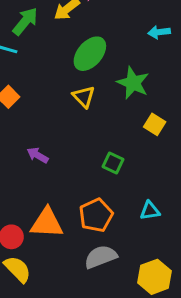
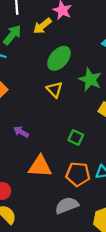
orange pentagon: (96, 215) -> (78, 174), moved, turned 30
orange triangle: (47, 223) -> (40, 166), moved

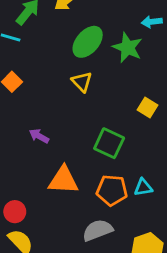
green star: (90, 79) -> (128, 48), moved
green square: (76, 137) -> (109, 143), size x1.5

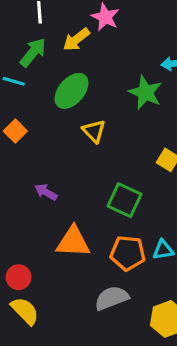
green ellipse: (88, 42) -> (72, 91), moved

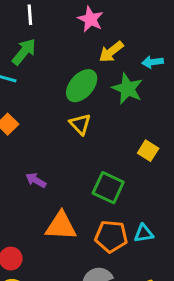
yellow arrow: (76, 40) -> (111, 52), moved
green ellipse: (72, 91) -> (82, 86), moved

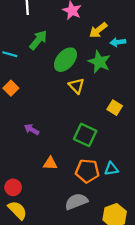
green arrow: (24, 52) -> (38, 40), moved
yellow arrow: (111, 52) -> (98, 30), moved
yellow triangle: (80, 124) -> (76, 86), moved
orange triangle: (61, 226) -> (50, 163), size x0.6

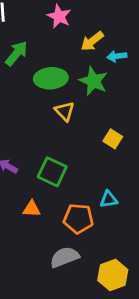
green ellipse: (65, 60) -> (51, 78), turned 45
green square: (85, 135) -> (52, 172), moved
cyan triangle: (111, 169) -> (109, 199), moved

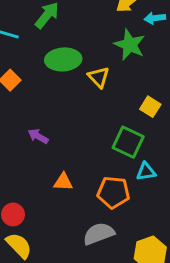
green ellipse: (51, 78) -> (63, 59), moved
green square: (52, 172) -> (128, 142), moved

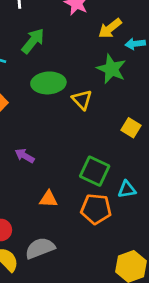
green square: (128, 142) -> (95, 171), moved
gray semicircle: (99, 234) -> (40, 248), moved

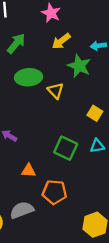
yellow arrow: (110, 28) -> (61, 41), moved
cyan triangle: (127, 189) -> (97, 146), moved
orange pentagon: (96, 209) -> (54, 192), moved

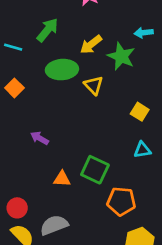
yellow arrow: (61, 41) -> (91, 45), moved
green square: (66, 148) -> (95, 170), moved
orange pentagon: (54, 192) -> (121, 201), moved

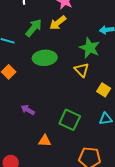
yellow arrow: (91, 45) -> (58, 23), moved
yellow triangle: (94, 85) -> (82, 70), moved
green square: (95, 170) -> (70, 120), moved

